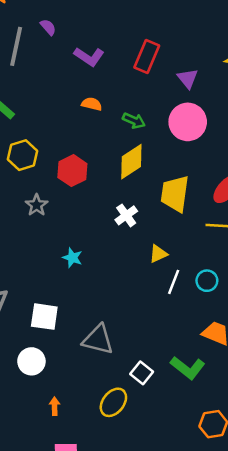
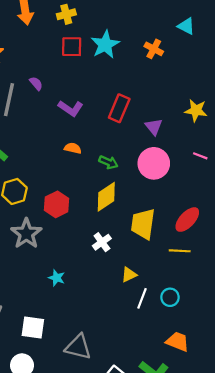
gray star: (37, 205) -> (26, 234), size x1.6

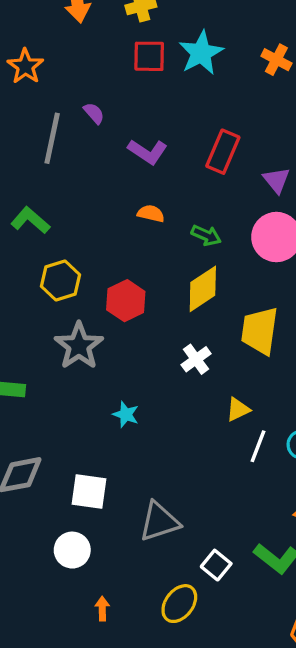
gray triangle: (78, 347) -> (159, 522), turned -32

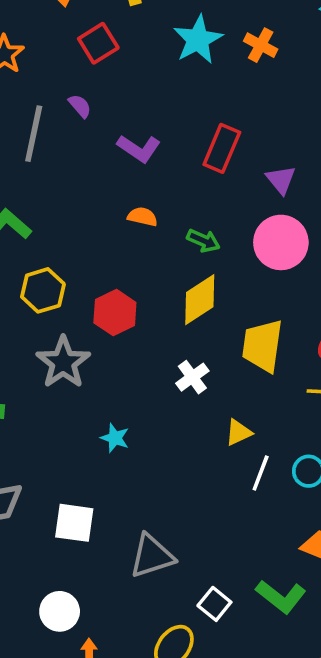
red square: (149, 56) -> (98, 43), moved, turned -33
orange cross: (276, 60) -> (261, 45), moved
white circle: (72, 550) -> (60, 611), moved

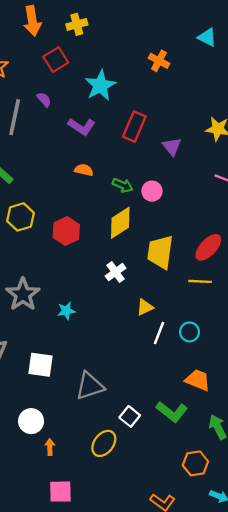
cyan star: (198, 40) -> (100, 85), moved
pink circle: (281, 242) -> (152, 191), moved, size x0.6
gray star: (63, 362) -> (23, 294), moved
cyan star: (115, 438) -> (66, 311), turned -30

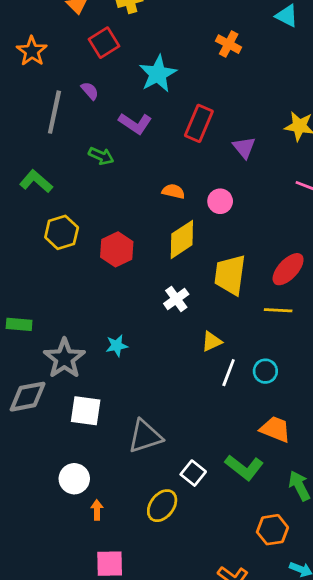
orange semicircle: (84, 170) -> (173, 191), moved
green arrow: (123, 185) -> (101, 156), moved
gray star: (23, 294) -> (64, 358), moved

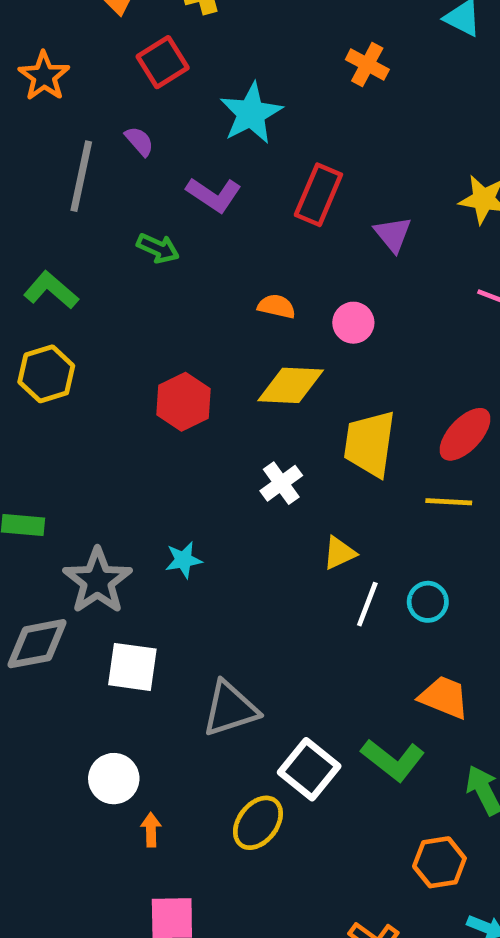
yellow hexagon: (62, 232) -> (46, 374), moved
yellow diamond: (182, 239) -> (291, 385), turned 36
white square: (193, 473) -> (309, 769), size x1.4

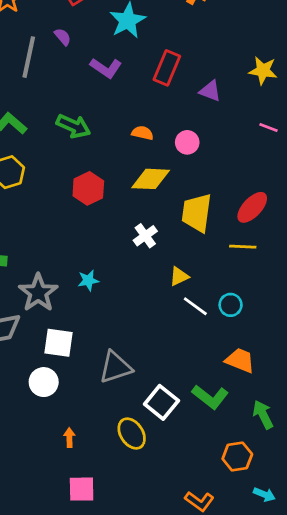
purple triangle: (393, 234) -> (210, 91), turned -30
green arrow: (158, 248) -> (73, 126), moved, size x1.4
white line: (367, 604) -> (195, 306), turned -75
white circle: (114, 779) -> (44, 382), moved
yellow ellipse: (258, 823) -> (132, 434), turned -72

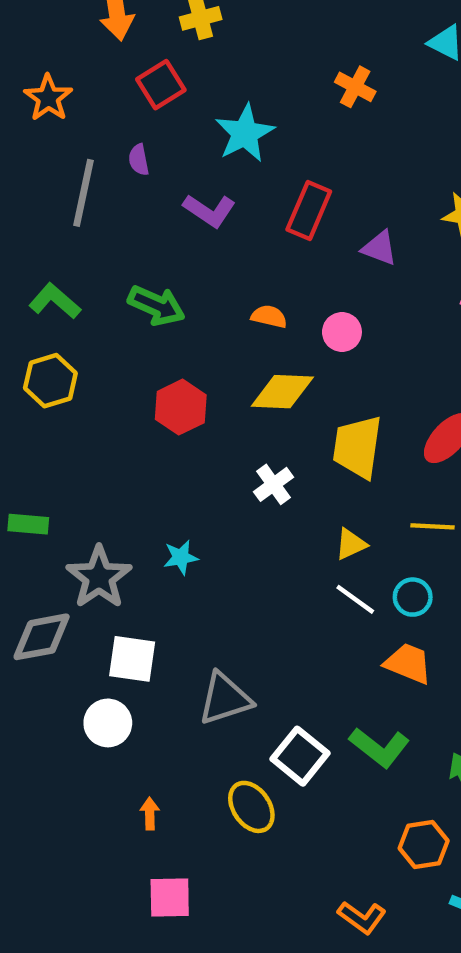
purple semicircle: (63, 37) -> (139, 160), turned -150
yellow line: (243, 247) -> (433, 526), moved
yellow triangle: (179, 276) -> (351, 544), moved
orange trapezoid: (240, 360) -> (408, 663), moved

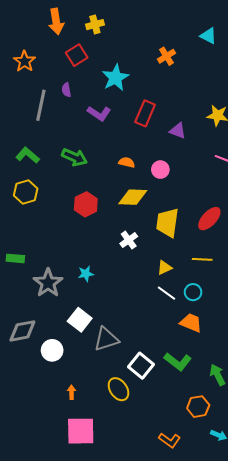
orange cross: (355, 87) -> (166, 56), turned 30
gray diamond: (42, 637) -> (22, 331), moved
white square: (132, 659) -> (80, 320), moved, turned 30
pink square: (170, 897) -> (81, 431), size x1.4

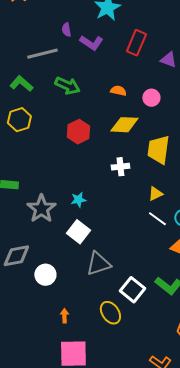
purple semicircle: (66, 90) -> (66, 30), moved
gray line: (41, 105) -> (42, 54), moved, turned 64
white cross: (129, 240) -> (120, 167), turned 30
white square: (80, 320) -> (78, 232), moved

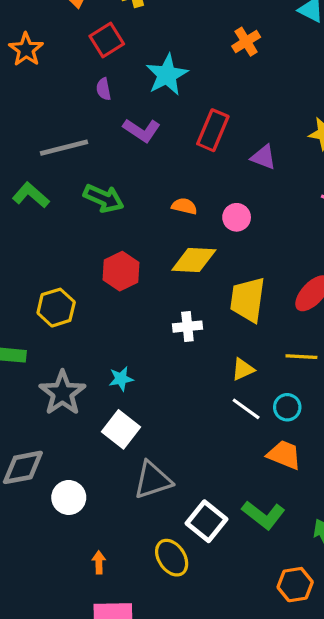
purple semicircle: (66, 30) -> (104, 89), moved
yellow hexagon: (19, 120) -> (56, 308), moved

